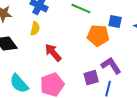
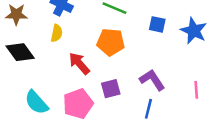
orange pentagon: (98, 36) -> (111, 42), moved
purple square: (91, 78) -> (111, 89), moved

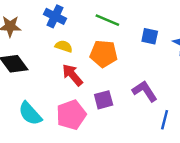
yellow semicircle: (57, 33) -> (64, 46), moved, turned -84
blue line: (148, 109) -> (165, 120), moved

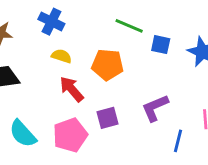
green line: (107, 20) -> (129, 26), moved
purple L-shape: (145, 91) -> (155, 108), turned -80

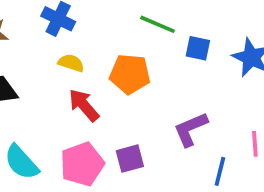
purple square: (108, 118) -> (130, 159), moved

